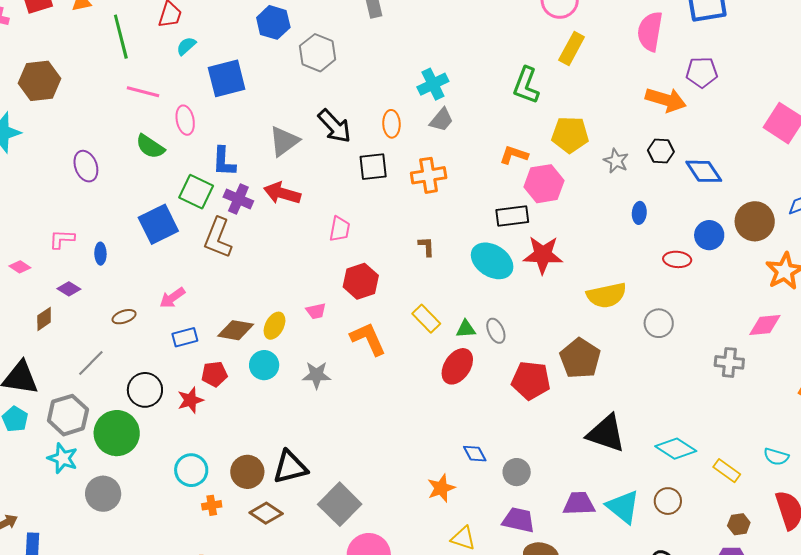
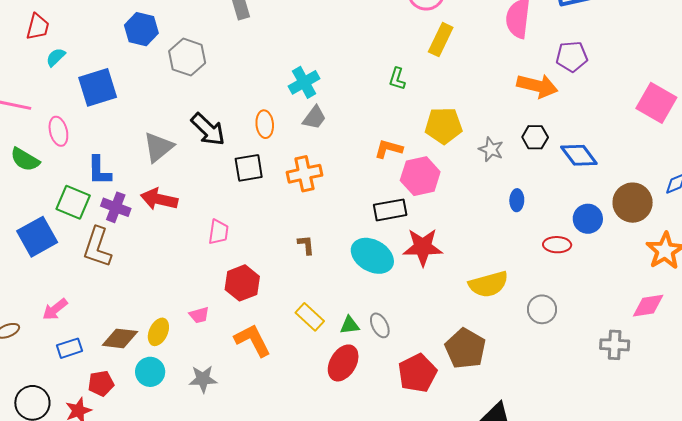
green L-shape: (526, 85) -> (397, 79), size x0.6
red pentagon: (531, 380) -> (417, 373), turned -30

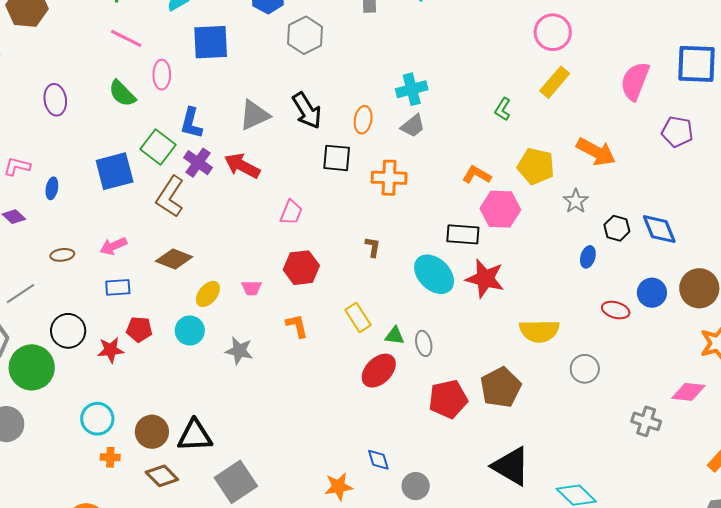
orange arrow: (537, 86) -> (596, 152), moved
black hexagon: (535, 137) -> (617, 228), moved
brown diamond: (120, 338) -> (174, 259), moved
orange L-shape: (253, 340) -> (297, 326), size x0.7

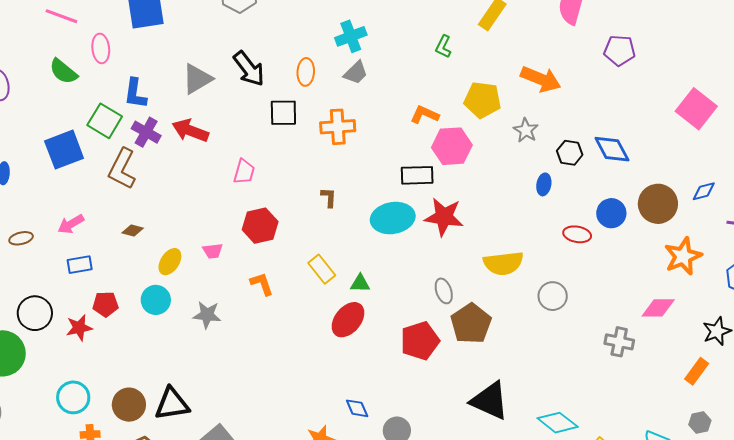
brown diamond: (174, 259) -> (133, 231), size x0.6
cyan ellipse: (434, 274) -> (393, 218), turned -48
gray ellipse: (424, 343) -> (444, 291), moved

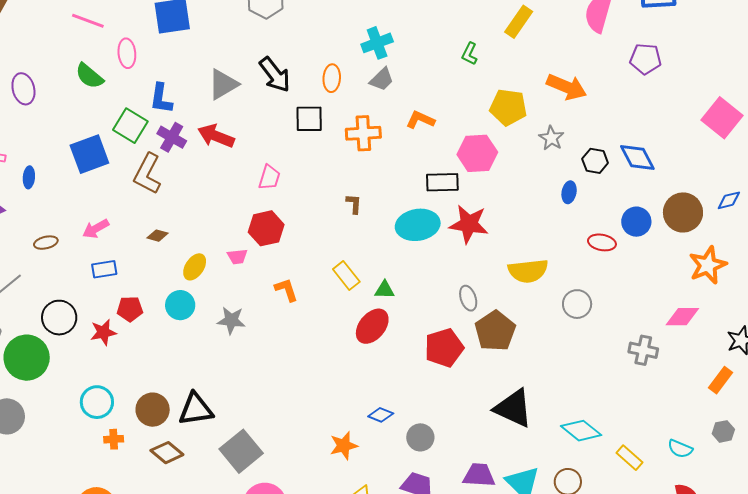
orange L-shape: (425, 115) -> (420, 120), moved
red hexagon: (260, 226) -> (266, 228), moved
blue diamond: (357, 408) -> (381, 415), turned -45

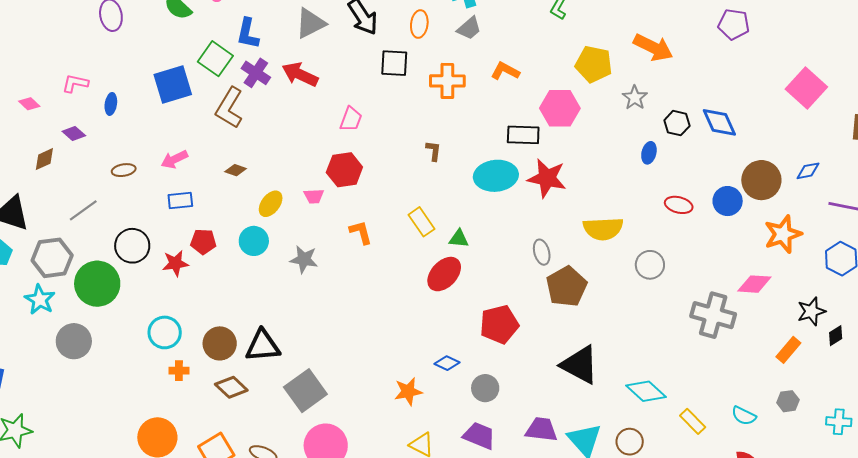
blue circle: (636, 222) -> (728, 201), moved
red pentagon: (444, 348) -> (499, 324), moved
gray cross: (643, 350) -> (713, 315), size x1.5

